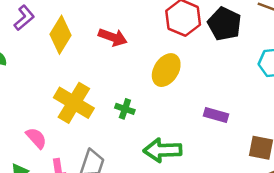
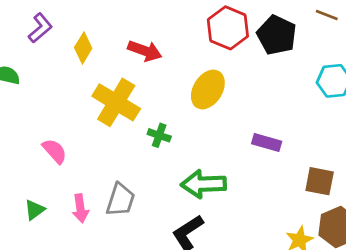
yellow diamond: (61, 35) -> (83, 48), size x0.7
yellow cross: (74, 103) -> (116, 102), moved
pink semicircle: (36, 138) -> (55, 151), moved

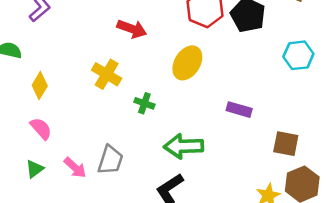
yellow diamond: (83, 48) -> (40, 86), moved
yellow cross: (116, 102) -> (107, 74), size x0.7
pink semicircle: (55, 151) -> (41, 129), moved
pink arrow: (80, 208) -> (75, 168), turned -40

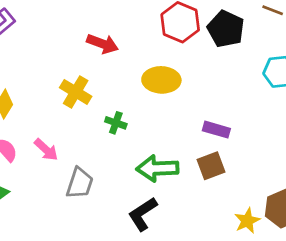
yellow ellipse: (187, 63) -> (161, 80), turned 60
brown square: (286, 144) -> (211, 166), moved, turned -32
pink arrow: (75, 168) -> (46, 150), moved

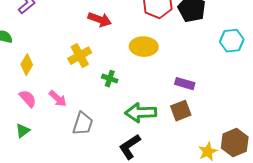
yellow cross: (76, 92) -> (80, 56), turned 30

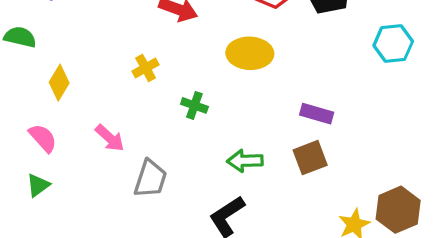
yellow cross: (80, 56) -> (146, 68), size x0.7
pink semicircle: (28, 99) -> (43, 138), moved
green arrow: (141, 113) -> (245, 161), size x0.7
green triangle: (23, 131) -> (38, 185), moved

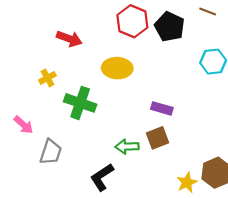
green cross: (194, 105) -> (80, 103), size x1.8
green arrow: (245, 161) -> (127, 147), moved

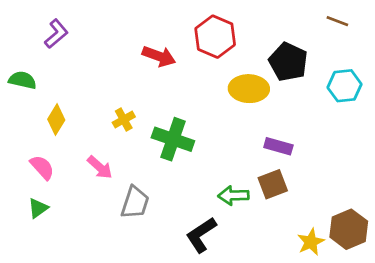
red hexagon: (132, 21) -> (215, 37), moved
black pentagon: (169, 27) -> (288, 62), moved
yellow ellipse: (117, 68) -> (249, 89), moved
yellow cross: (47, 78) -> (124, 120), moved

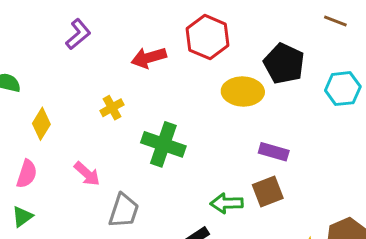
purple L-shape: (56, 34) -> (78, 34), moved
red arrow: (159, 56) -> (149, 58), turned 144
yellow cross: (124, 120) -> (112, 108), moved
pink semicircle: (42, 167) -> (27, 174), turned 60

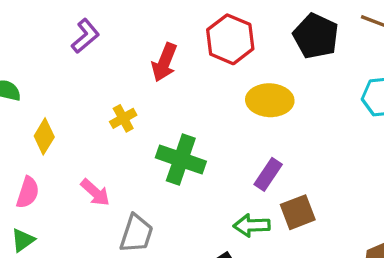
red arrow: (149, 58) -> (164, 62), turned -52
black pentagon: (284, 64) -> (316, 36), moved
purple rectangle: (274, 152) -> (268, 174), moved, turned -72

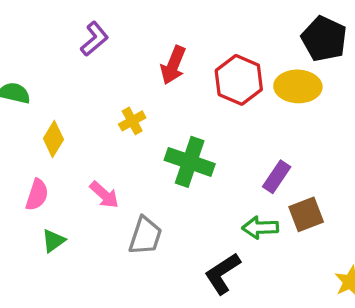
red hexagon: (230, 39) -> (239, 80), moved
yellow ellipse: (270, 100) -> (298, 86), moved
green triangle: (23, 240) -> (53, 241), moved

